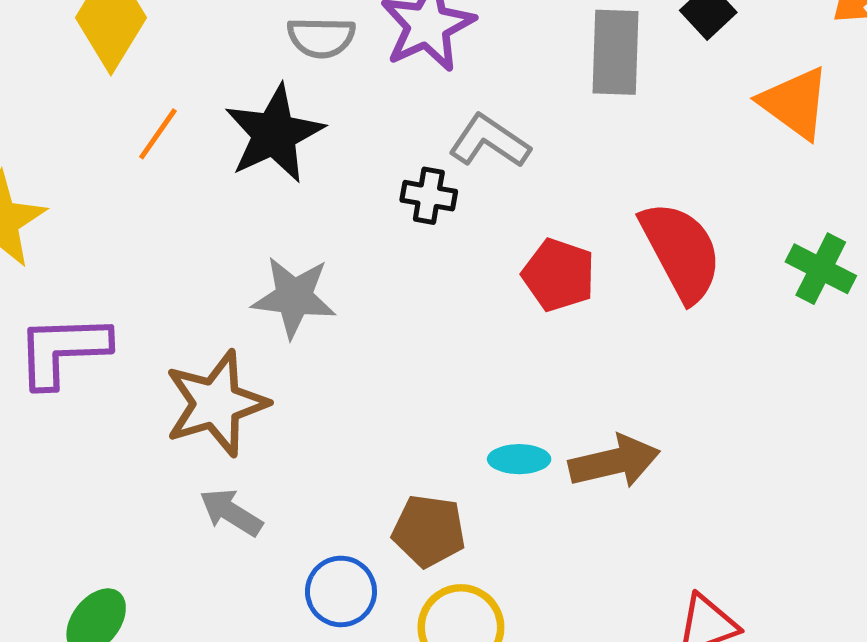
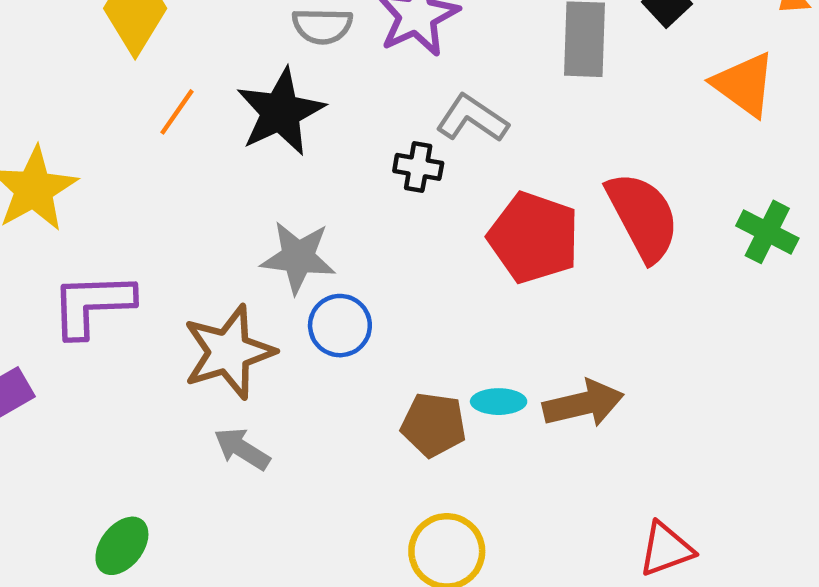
red pentagon: (559, 275) -> (534, 237), size x1.4
brown pentagon: (429, 531) -> (434, 425), moved
blue circle: (341, 591) -> (340, 326), moved

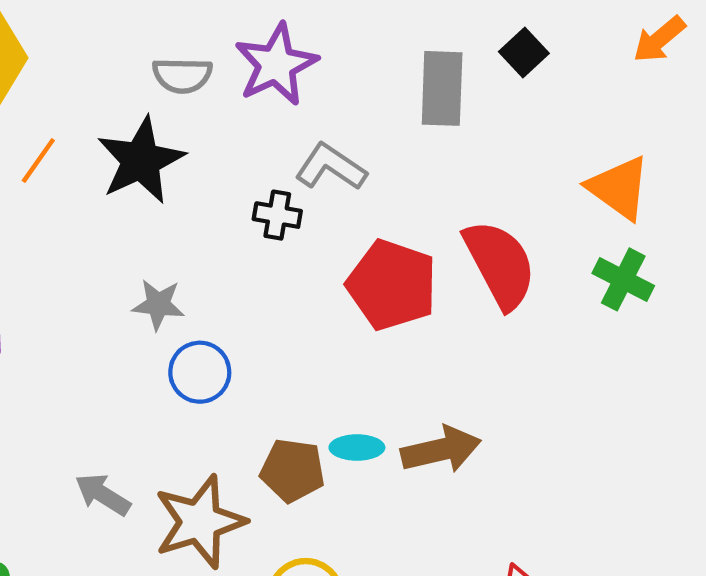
orange triangle: (744, 84) -> (619, 188), moved
gray star: (298, 257) -> (158, 305), size x0.7
brown star: (229, 352) -> (200, 522), moved

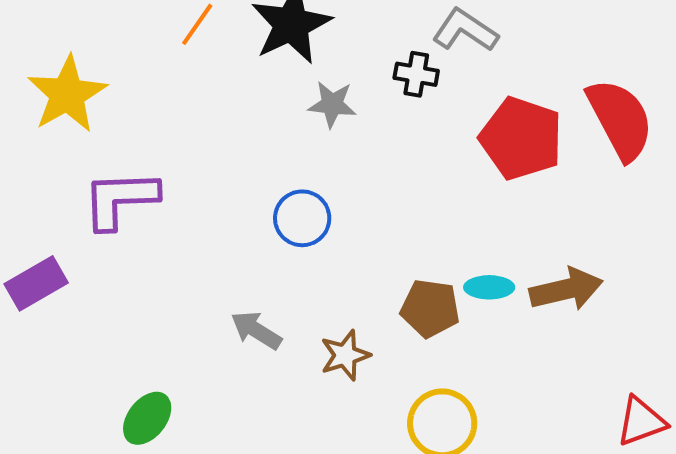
gray star: (158, 305) -> (332, 104), moved
blue circle: (200, 372) -> (302, 218), moved
brown star: (200, 522) -> (345, 355), size x0.6

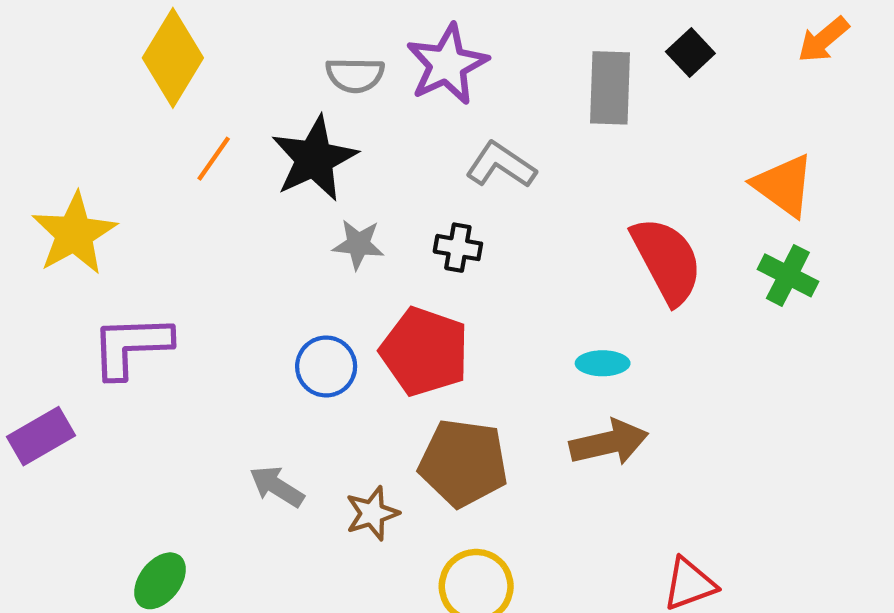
black cross: (416, 74) -> (458, 248), moved
red pentagon: (521, 138) -> (425, 351), moved
cyan ellipse: (489, 287) -> (603, 363), moved
brown pentagon: (430, 308) -> (463, 463), size x1.4

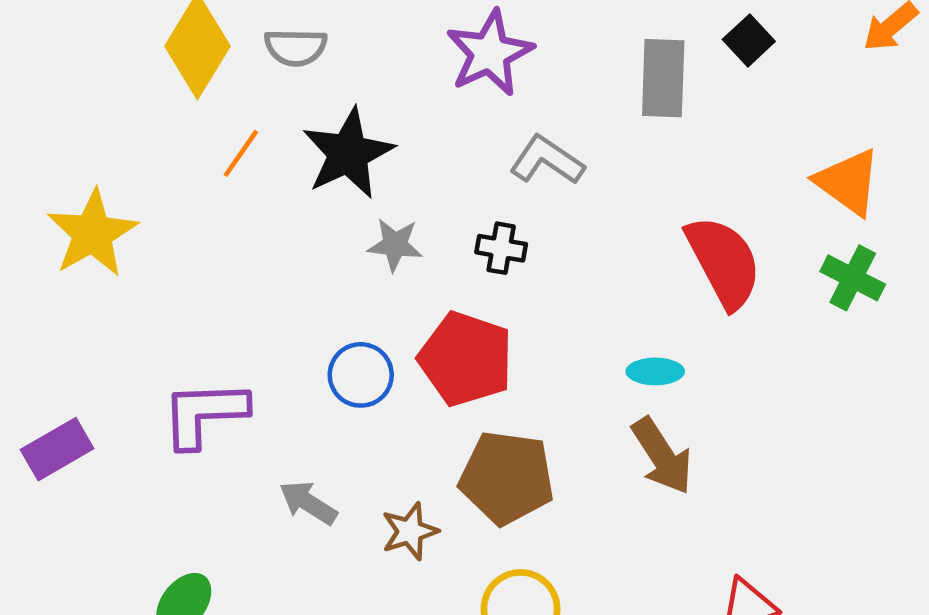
gray semicircle: (355, 75) -> (296, 47), moved
purple L-shape: (131, 346) -> (204, 414), moved
brown arrow: (609, 443) -> (662, 456), turned 70

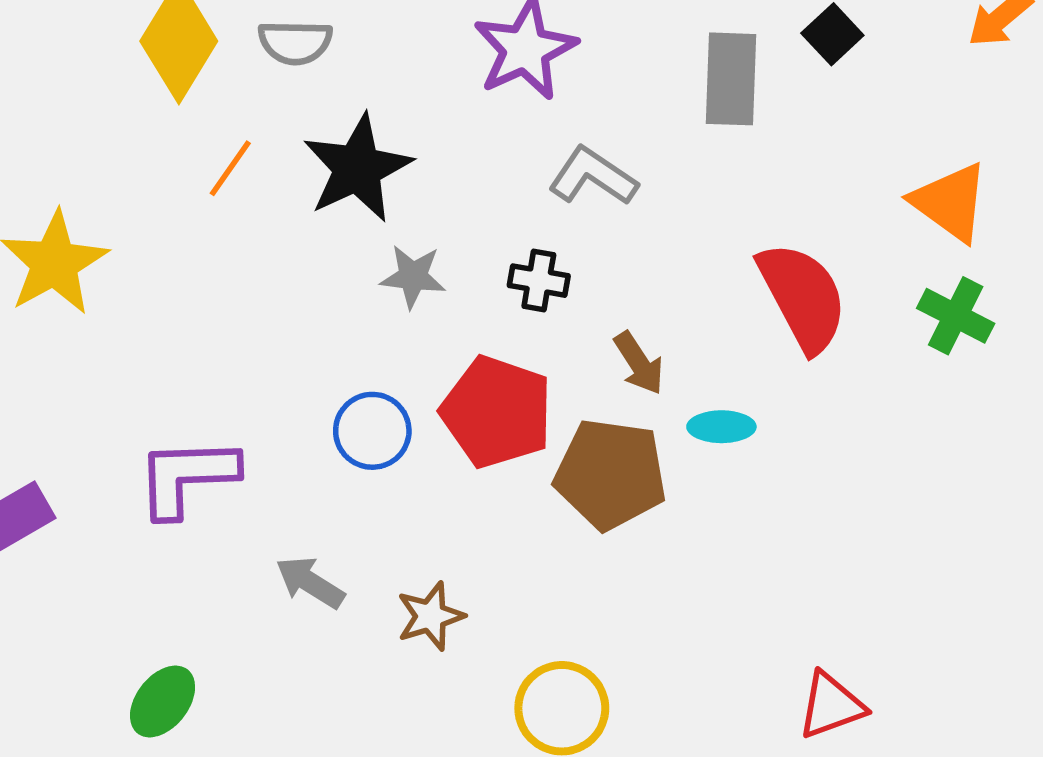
brown arrow: (662, 456) -> (639, 363), moved, size x0.7
brown pentagon: (507, 478) -> (610, 474), moved

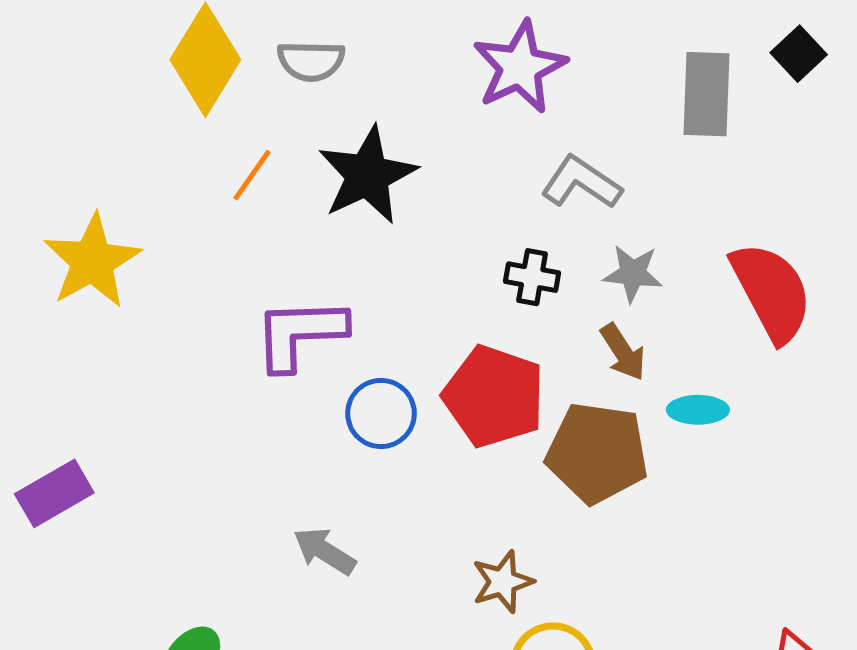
gray star: (413, 277) -> (633, 273), moved
purple L-shape: (187, 477) -> (300, 334), moved
brown star: (430, 616) -> (503, 582), moved

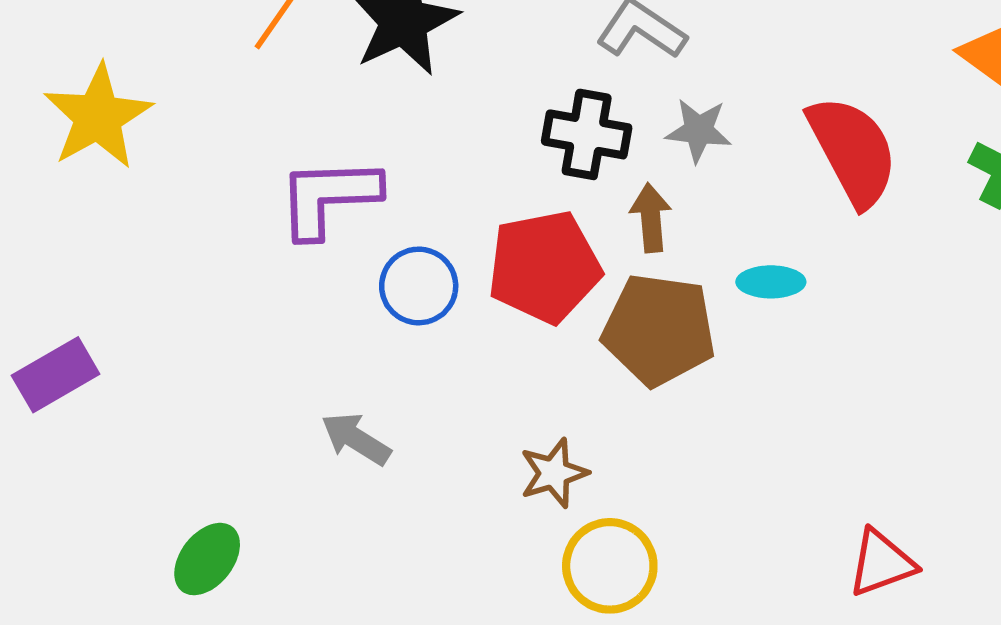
black cross: (532, 277) -> (587, 134), size x1.4
brown arrow: (623, 352) -> (651, 218), moved, turned -152
red pentagon: (494, 396) -> (544, 267), turned -30

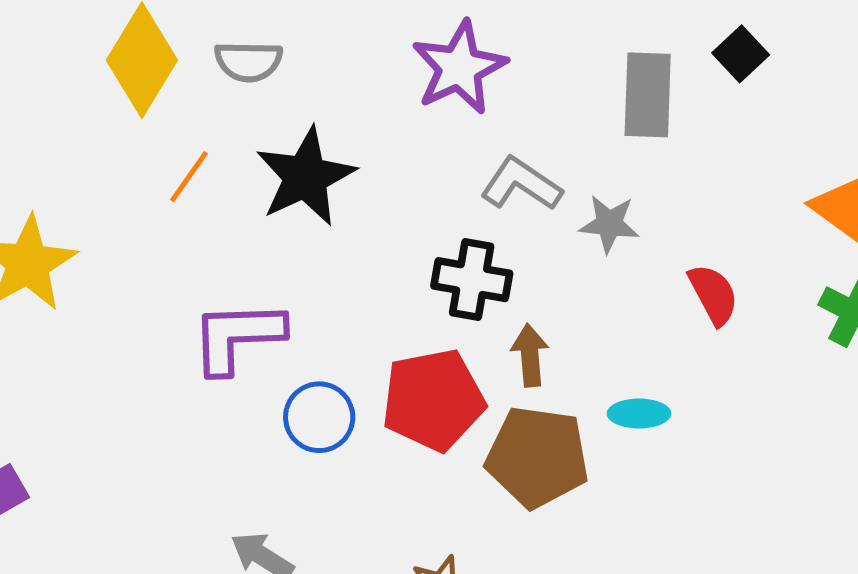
gray star: (699, 130) -> (609, 224), moved
red semicircle: (853, 151) -> (713, 294), size x0.6

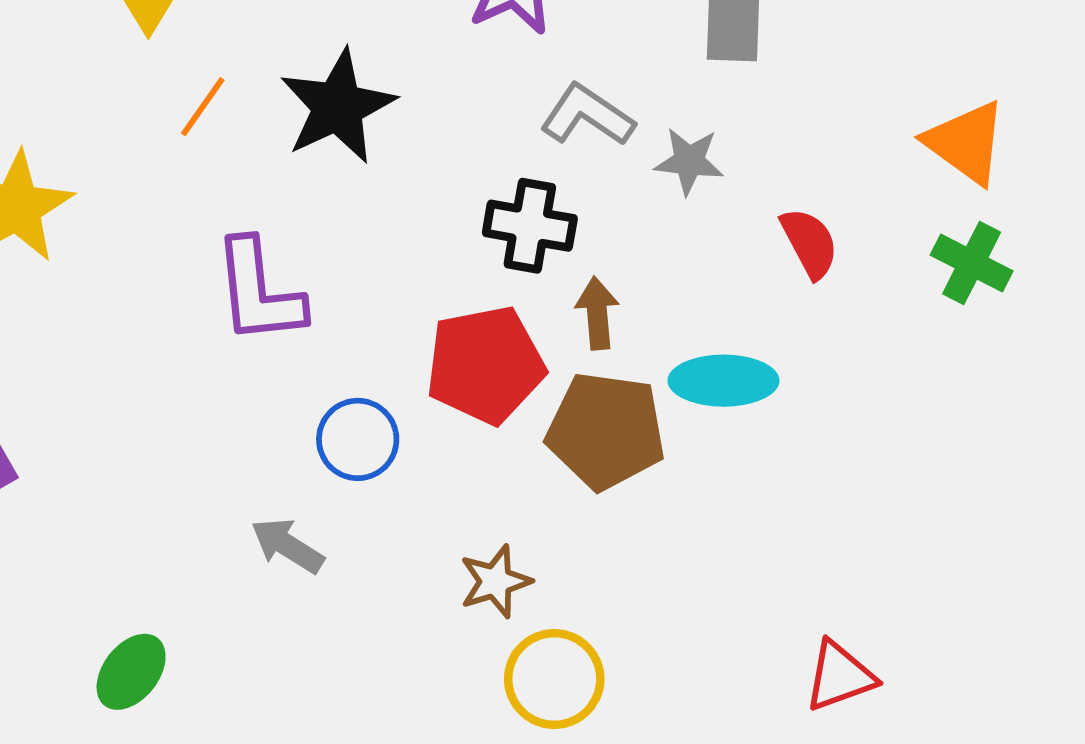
purple L-shape: (237, 337) -> (259, 292), turned -94
cyan ellipse: (639, 413) -> (723, 381), size x1.5
blue circle: (319, 417) -> (358, 439), moved

